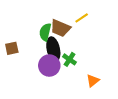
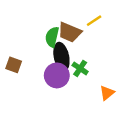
brown square: (12, 48) -> (14, 65), moved, turned 32

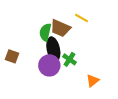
yellow line: (94, 21) -> (82, 18), turned 64

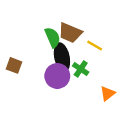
yellow line: (82, 18) -> (95, 46), moved
green semicircle: (45, 32) -> (53, 37), turned 144

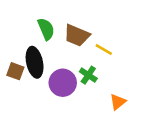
green semicircle: (53, 37) -> (46, 29), moved
black ellipse: (62, 57) -> (35, 62), moved

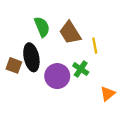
brown trapezoid: (77, 35) -> (70, 33), turned 35
yellow line: (104, 49) -> (95, 46), turned 49

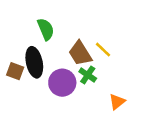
brown trapezoid: (70, 33) -> (80, 53), moved
yellow line: (95, 46) -> (103, 50), turned -35

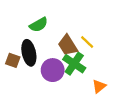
green semicircle: (46, 29) -> (39, 25), turned 84
green cross: (88, 75) -> (74, 64), size x1.5

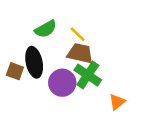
yellow line: (87, 42) -> (78, 34), moved
brown trapezoid: (68, 45) -> (80, 53), turned 135

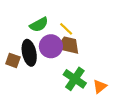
green cross: (88, 75) -> (75, 79), moved
purple circle: (62, 83) -> (51, 46), moved

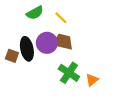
green semicircle: (39, 25) -> (35, 13), moved
yellow line: (66, 29) -> (61, 18), moved

